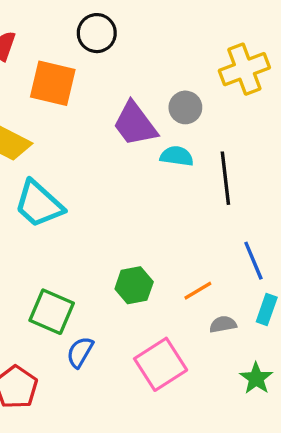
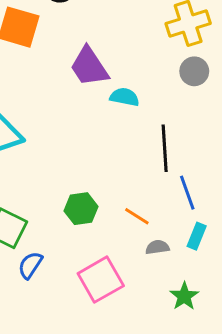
gray circle: (185, 107) -> (194, 71), moved
black line: (225, 178) -> (165, 148), moved
orange line: (198, 291) -> (137, 216), turned 60

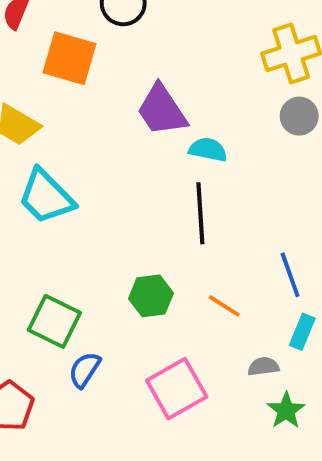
black line: (165, 148) -> (200, 213), moved
gray semicircle: (157, 247) -> (263, 366), moved

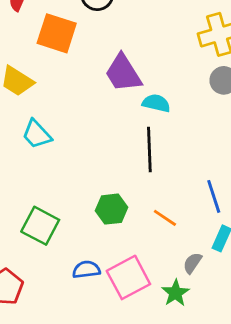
cyan trapezoid: (46, 197) -> (37, 134), size x0.7
gray semicircle: (263, 366) -> (192, 263), turned -50
blue semicircle: (85, 370) -> (86, 270), moved, turned 48
green star: (286, 410) -> (176, 293), moved

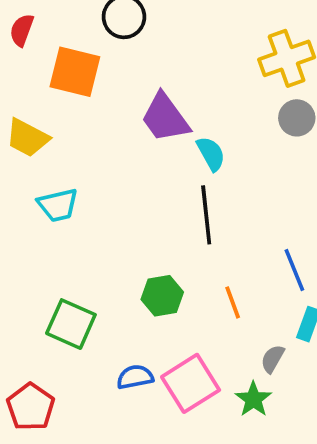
cyan semicircle: (156, 103) -> (211, 154), turned 52
cyan trapezoid: (37, 134) -> (58, 205), turned -56
orange line: (165, 218) -> (233, 302), turned 40

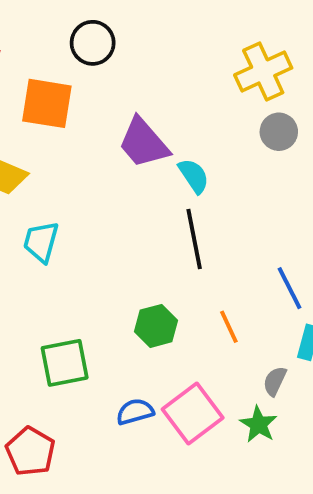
cyan trapezoid: (58, 205) -> (41, 242), turned 123
green square: (71, 324) -> (65, 363), turned -30

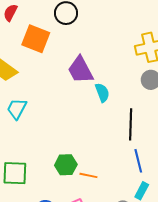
black line: (194, 239) -> (131, 124), moved
orange line: (229, 327) -> (88, 175), moved, turned -66

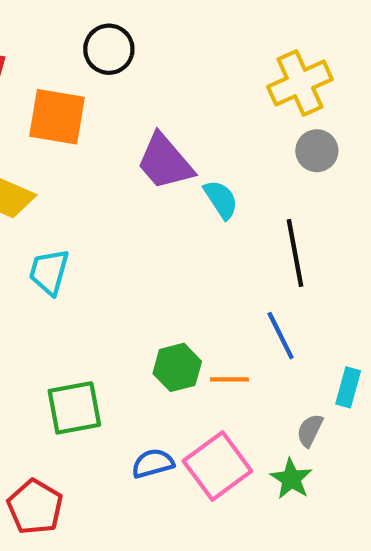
blue line: (138, 161) -> (281, 336), moved

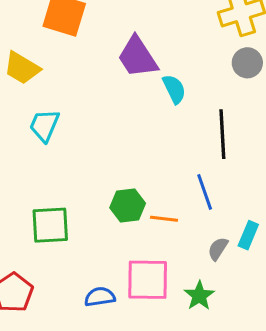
gray semicircle: (310, 430) -> (218, 249), moved
blue semicircle: (153, 463) -> (100, 297), moved
pink square: (217, 466) -> (148, 280), turned 30

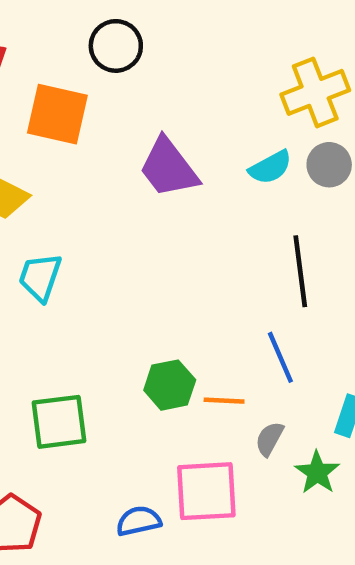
cyan semicircle: (174, 89) -> (270, 167), moved, turned 92
gray semicircle: (218, 249) -> (269, 439), moved
green star: (199, 296) -> (317, 473), moved

